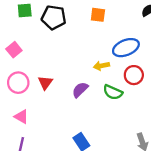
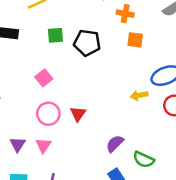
purple semicircle: (80, 90) -> (115, 144), moved
green semicircle: (113, 92) -> (144, 160), moved
pink triangle: (21, 117) -> (43, 145), moved, turned 35

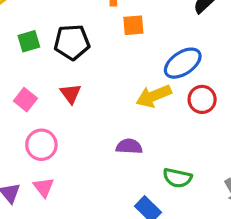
yellow arrow: (139, 95) -> (154, 96), size x1.5
red triangle: (78, 114) -> (71, 94), moved
purple semicircle: (115, 144) -> (129, 146), moved, turned 60

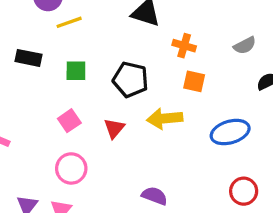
green square: (29, 41) -> (76, 71), moved
yellow arrow: (154, 96) -> (165, 118), moved
red circle: (202, 99) -> (244, 191), moved

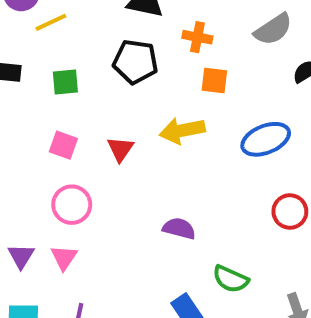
gray semicircle: (245, 45) -> (273, 29), size x1.4
black pentagon: (130, 80) -> (135, 62), moved
pink square: (69, 121) -> (63, 145), turned -30

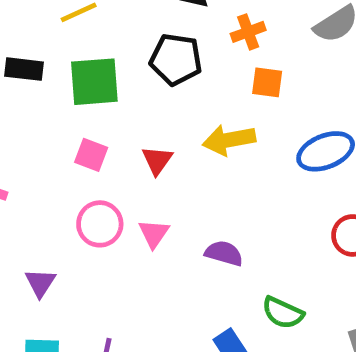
orange cross: (197, 37) -> (248, 32), turned -32
green square: (65, 82) -> (94, 82), size x1.6
pink triangle: (64, 257) -> (154, 233), moved

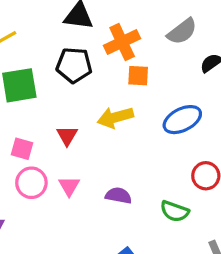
orange cross: (248, 32) -> (122, 42), size x1.5
pink square: (91, 155) -> (22, 149), moved
green semicircle: (283, 313) -> (175, 211), moved

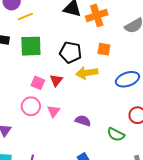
orange cross: (122, 42) -> (97, 15), moved
black pentagon: (74, 65) -> (71, 52), moved
pink square: (22, 149) -> (38, 83), moved

